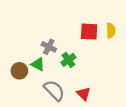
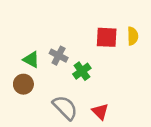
green triangle: (38, 64) -> (31, 59), moved

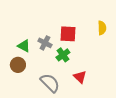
red square: (107, 37) -> (68, 34), moved
red triangle: (100, 111) -> (80, 77), moved

